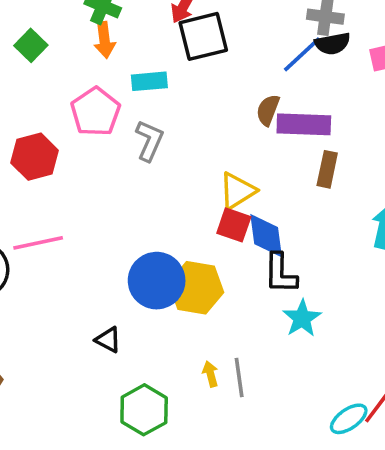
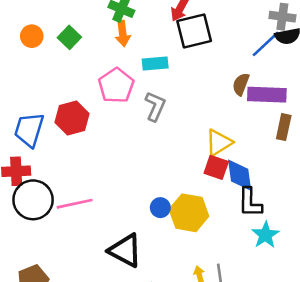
pink line: (38, 243) -> (75, 204), moved
blue circle: (157, 281) -> (160, 208), size x0.5
black triangle: (108, 340) -> (125, 250), size x1.8

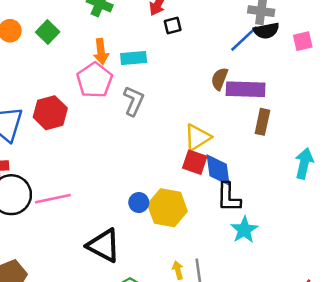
black square: (194, 31) -> (173, 25), size x0.5
orange arrow: (123, 34) -> (101, 52), moved

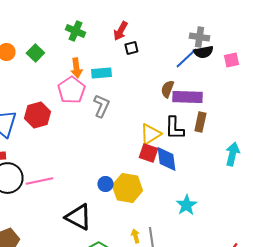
black L-shape: (229, 197) -> (174, 128), moved

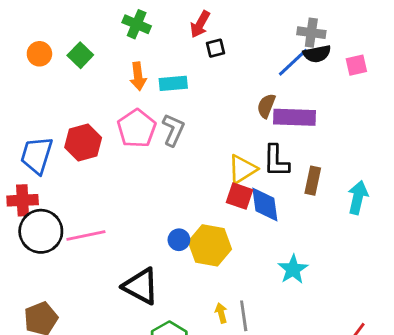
pink pentagon: (71, 90) -> (137, 128), moved
brown rectangle: (200, 122) -> (313, 181), moved

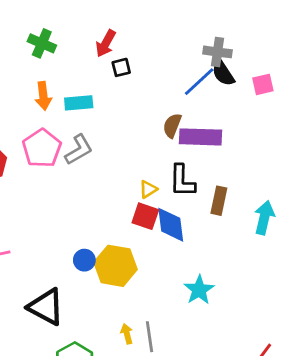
black semicircle: (317, 54) -> (223, 73), turned 68
gray L-shape: (173, 130) -> (79, 150), turned 36
yellow triangle: (242, 169) -> (148, 189), size x0.6

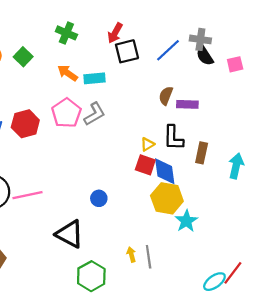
black square: (121, 67) -> (127, 51), size x1.6
blue line: (199, 82) -> (168, 50), moved
orange arrow: (43, 96) -> (67, 73), turned 132
purple rectangle: (201, 137) -> (187, 104), size x0.7
yellow hexagon: (116, 266) -> (167, 198), moved

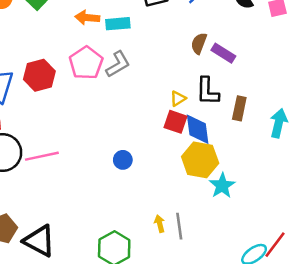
orange arrow: (67, 73) -> (87, 18), turned -30
purple rectangle: (187, 104) -> (223, 53), turned 30
black triangle: (70, 234) -> (39, 241), moved

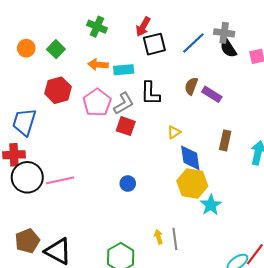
red hexagon: (39, 75) -> (58, 90), moved
black L-shape: (207, 91) -> (150, 93), moved
red square: (176, 122) -> (126, 126), moved

